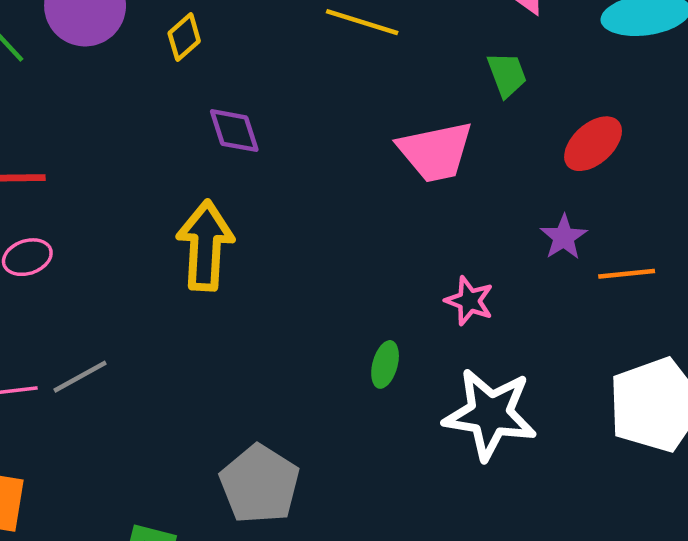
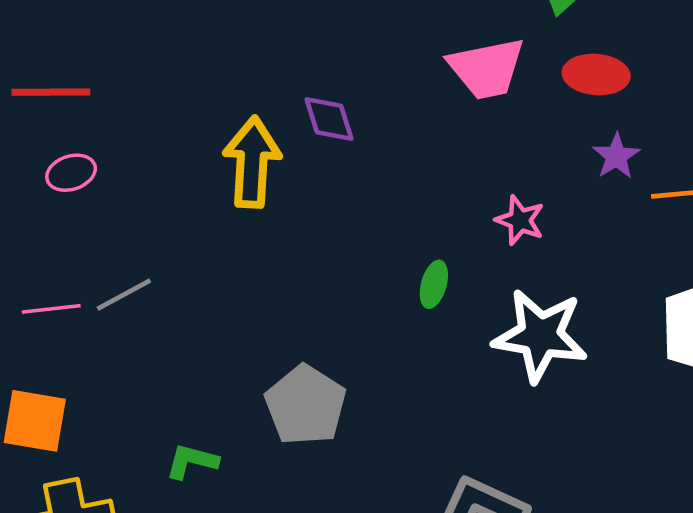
purple diamond: (234, 131) -> (329, 119), moved
red ellipse: (593, 144) -> (596, 74), moved, turned 46

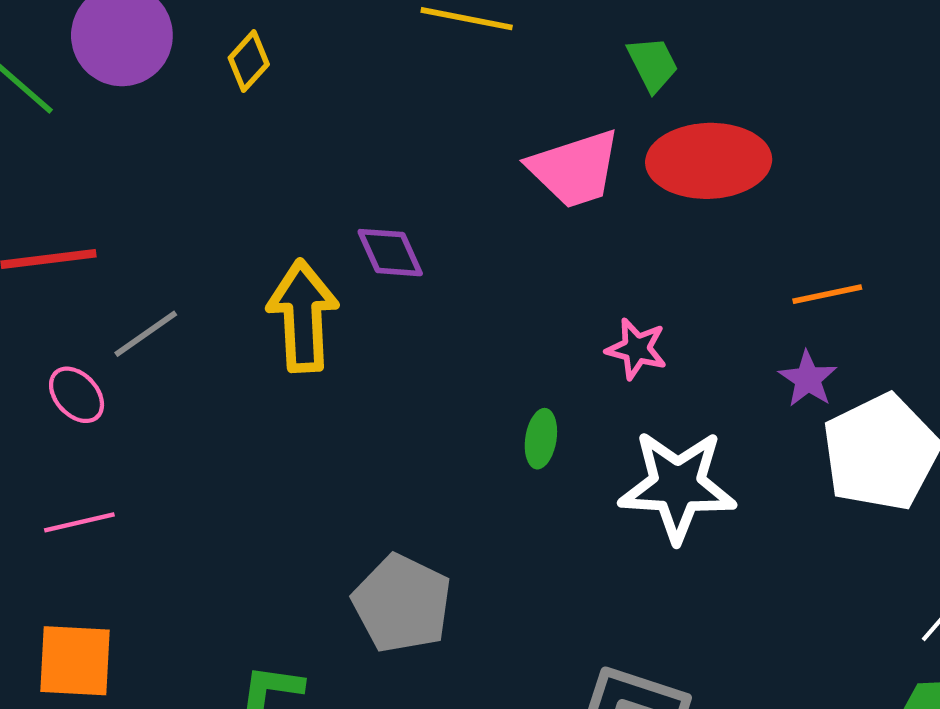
red ellipse: (596, 74) -> (709, 161), size x1.5
purple star: (616, 156) -> (808, 379), moved
pink ellipse: (71, 173) -> (77, 395), moved, turned 72
gray line: (124, 295) -> (146, 334), moved

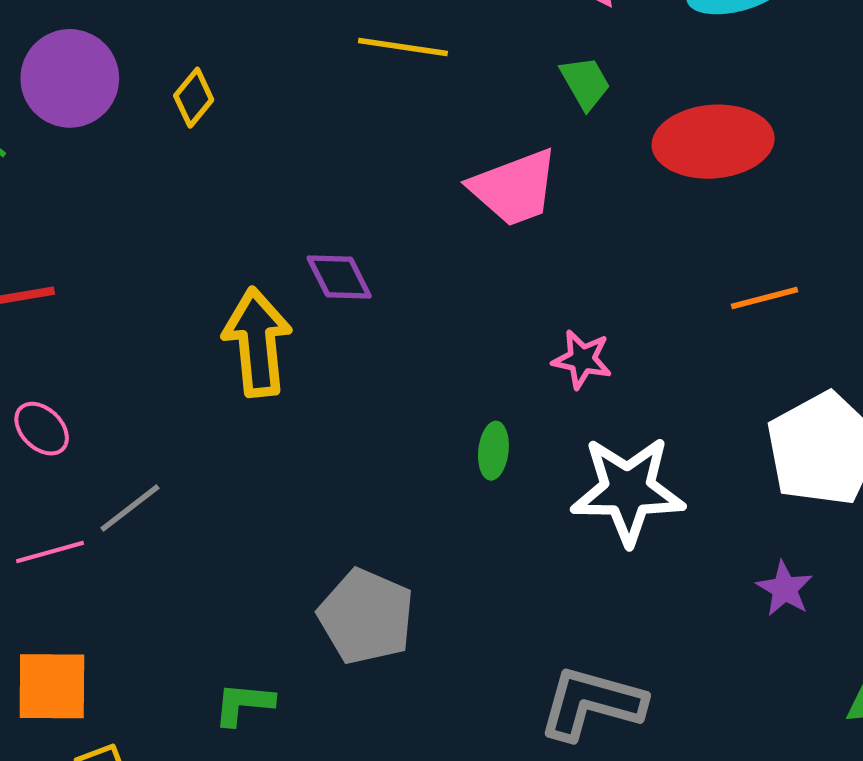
red ellipse: (709, 161) -> (713, 142), moved
gray line: (146, 334) -> (130, 508), moved
purple star: (808, 379) -> (785, 589), moved

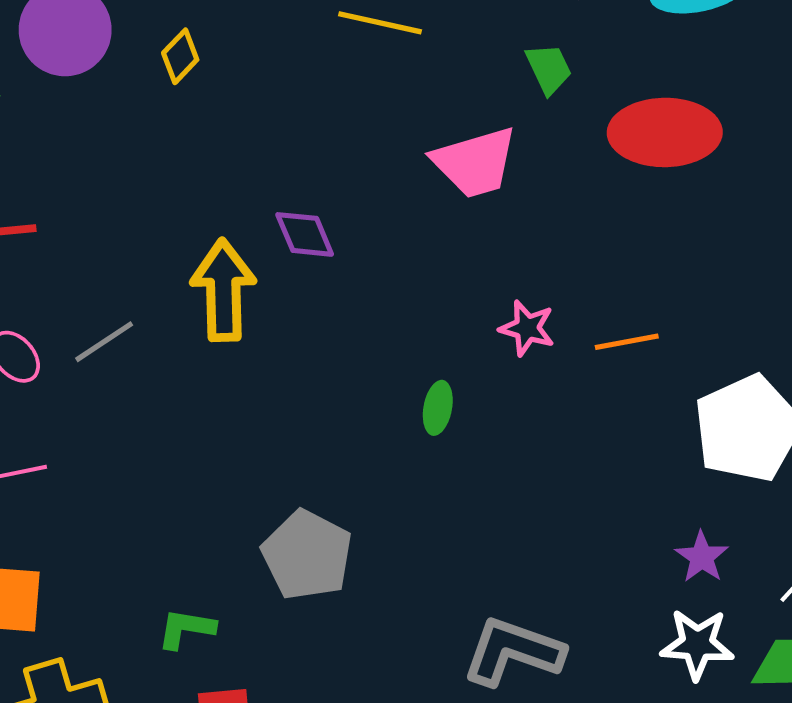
orange line: (765, 298) -> (627, 342), moved
white star: (628, 490) -> (697, 644), moved, size x0.7
gray line: (130, 508) -> (104, 342), moved

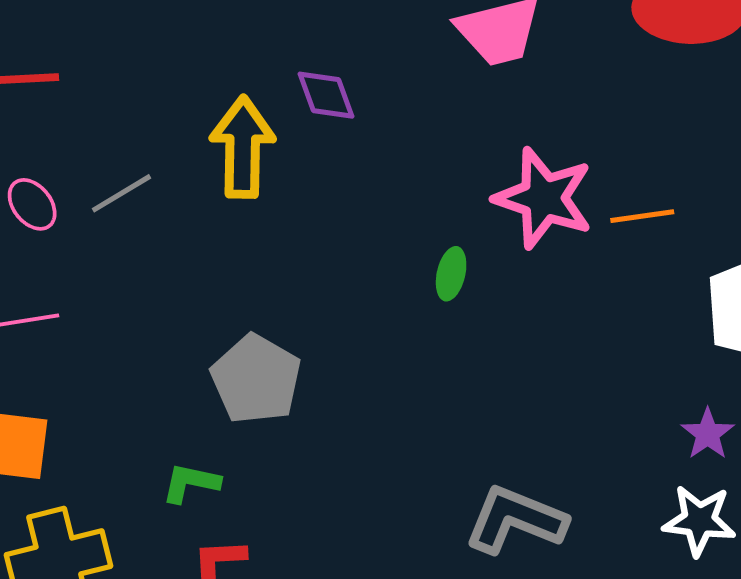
pink star: (527, 328) -> (544, 198), size x1.8
gray pentagon: (307, 555) -> (256, 379), moved

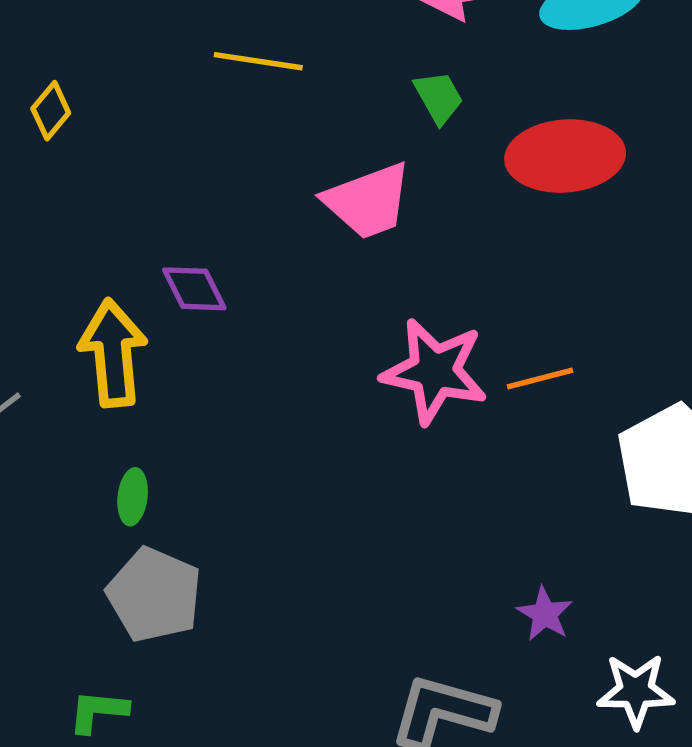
green ellipse: (451, 274) -> (133, 497), moved
purple star: (708, 434) -> (545, 614), moved

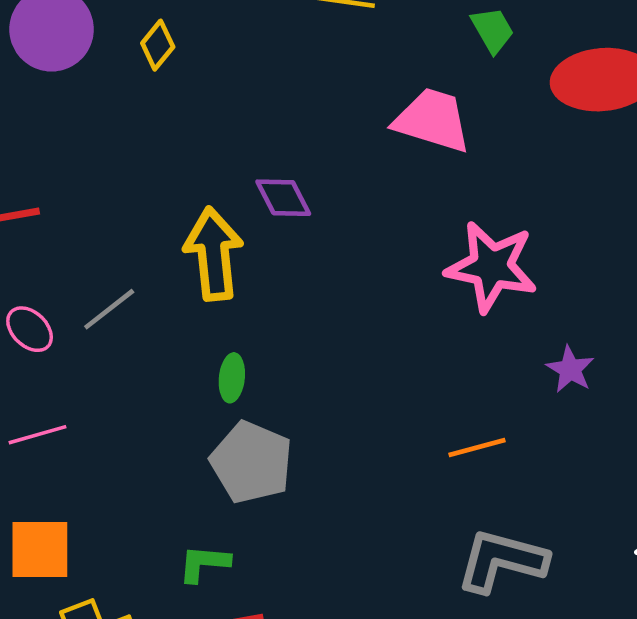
pink trapezoid: (368, 201) -> (432, 120), turned -142
orange line: (540, 378) -> (477, 447), moved
purple star: (545, 614) -> (570, 369), moved

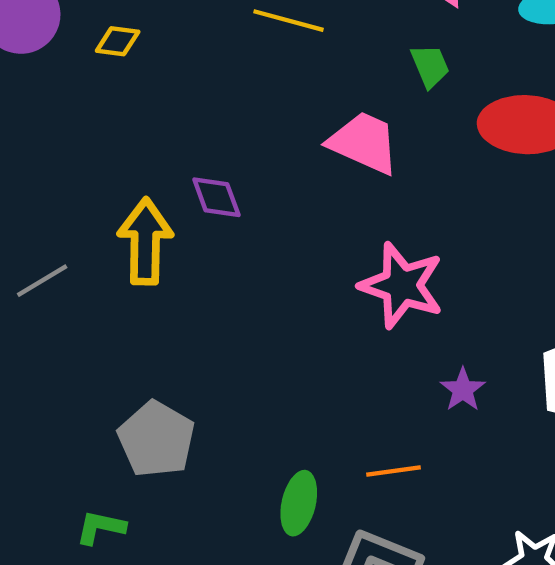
yellow diamond: (158, 45) -> (118, 41), turned 51
green ellipse: (232, 378) -> (299, 503), moved, size x1.4
orange line: (477, 447) -> (394, 471), moved

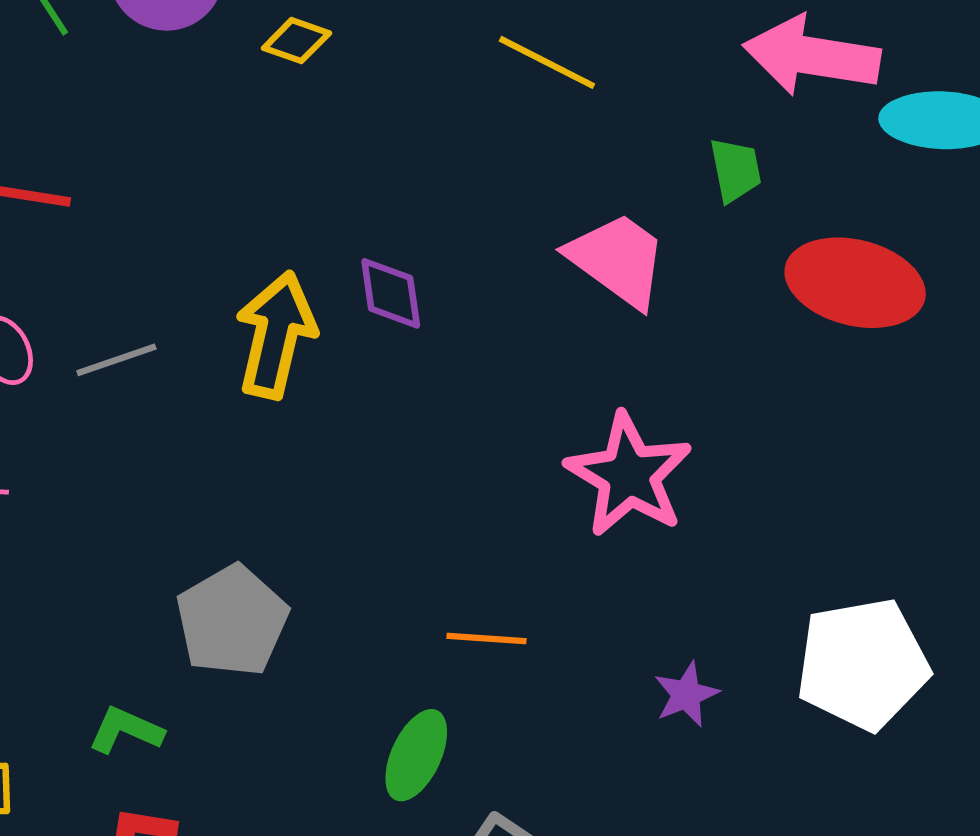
purple star: (463, 390) -> (686, 694), moved
orange line: (394, 471) -> (486, 638), moved

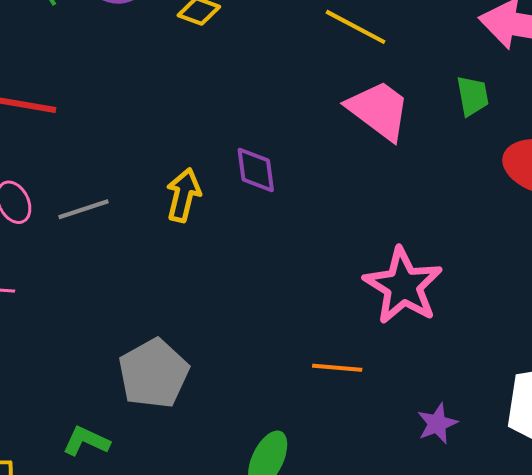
pink trapezoid: (618, 260) -> (379, 110), moved
yellow arrow: (276, 335) -> (183, 195), size x0.7
orange line: (486, 638) -> (337, 368), moved

